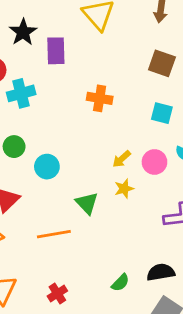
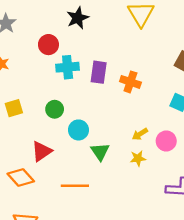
purple rectangle: (56, 51) -> (99, 72), moved
green triangle: (87, 203) -> (100, 152), moved

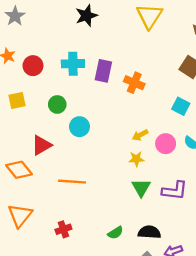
red circle: (48, 45) -> (33, 66), moved
green triangle: (100, 152) -> (141, 188), moved

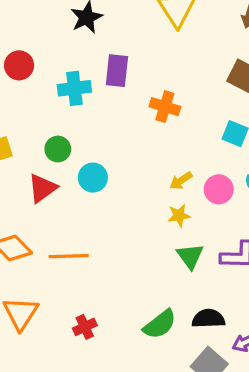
red circle: (33, 66) -> (19, 65), moved
purple rectangle: (103, 71) -> (117, 71), moved
red triangle: (42, 145) -> (42, 188), moved
orange line: (72, 182) -> (69, 256), moved
green semicircle: (115, 233) -> (160, 324), size x1.5

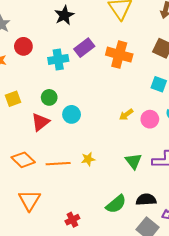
purple rectangle: (117, 71) -> (84, 48), turned 48
orange cross: (165, 107) -> (119, 55), moved, size x1.4
yellow star: (179, 215) -> (88, 159), moved
red cross: (85, 327) -> (72, 220), moved

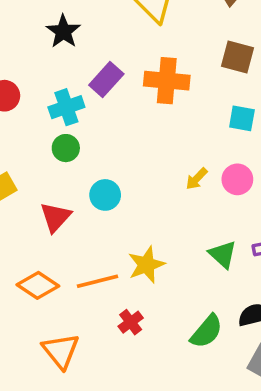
green circle: (49, 97) -> (66, 148), moved
yellow star: (88, 159) -> (146, 265), size x1.5
red cross: (72, 220) -> (131, 322), moved

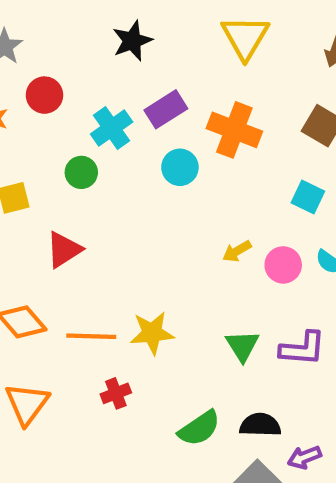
cyan cross: (66, 107) -> (112, 128), turned -32
green circle: (66, 148) -> (81, 172), moved
cyan circle: (105, 195) -> (180, 167), moved

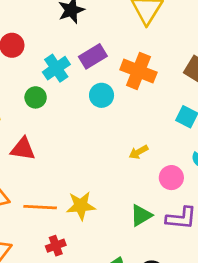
red triangle: (64, 250) -> (23, 149), turned 40
pink circle: (283, 265) -> (171, 178), moved
green triangle: (242, 346) -> (141, 215), turned 30

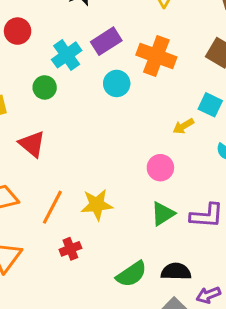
red triangle: (23, 149) -> (32, 144), turned 32
yellow arrow: (138, 152) -> (183, 126), moved
pink circle: (171, 178) -> (160, 168), moved
orange line: (40, 207) -> (52, 207), turned -64

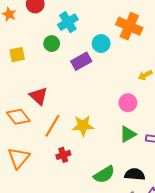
purple rectangle: (106, 41) -> (81, 61), moved
red triangle: (32, 144) -> (39, 96), moved

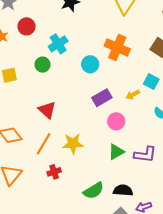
purple rectangle: (81, 61) -> (102, 98), moved
red triangle: (39, 96) -> (47, 110), moved

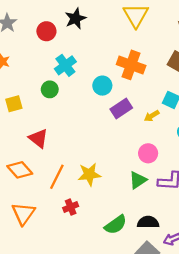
red circle: (27, 26) -> (46, 31), moved
purple rectangle: (102, 98) -> (121, 109), moved
red triangle: (47, 110) -> (38, 138), moved
pink circle: (116, 121) -> (148, 153), moved

